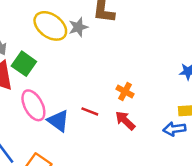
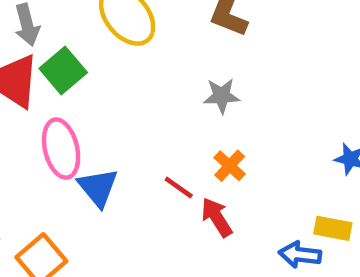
gray star: (78, 27) -> (222, 96), moved
red line: (90, 111) -> (179, 188), moved

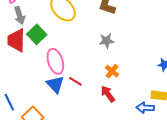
pink ellipse: (61, 149) -> (55, 61), moved
red line: (179, 188) -> (75, 81), moved

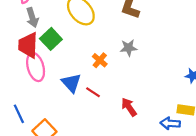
pink ellipse: (55, 61) -> (36, 67), moved
orange cross: (112, 71) -> (100, 60), moved
blue triangle: (55, 84) -> (71, 83), moved

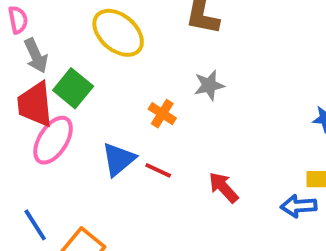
pink ellipse: (36, 67) -> (53, 140), turned 56
blue triangle: (71, 83) -> (118, 159), turned 40

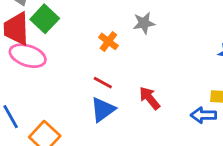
pink ellipse: (53, 140) -> (28, 56), turned 72
blue triangle: (118, 159) -> (103, 110), moved

